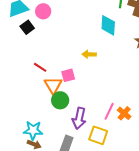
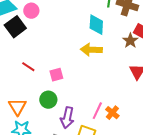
black square: (27, 27) -> (15, 27), size x1.5
yellow arrow: (89, 54) -> (91, 50), moved, size x1.5
orange triangle: (53, 85) -> (17, 107), moved

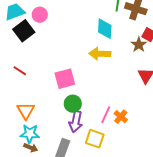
red line: (28, 67) -> (20, 71), moved
pink square: (56, 75) -> (65, 79), size x1.5
green circle: (48, 100) -> (73, 104), moved

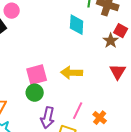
yellow arrow: (100, 54) -> (72, 73), moved
green circle: (73, 104) -> (35, 93), moved
orange cross: (121, 117) -> (100, 118), moved

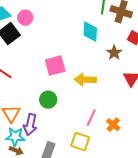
brown star: (111, 41) -> (114, 53), moved
pink square: (37, 75) -> (55, 66), moved
purple arrow: (48, 118) -> (30, 125), moved

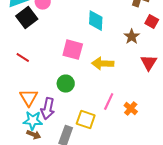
cyan diamond: (90, 32) -> (96, 21), moved
pink square: (55, 66) -> (73, 50), turned 30
yellow square: (80, 142) -> (86, 120), moved

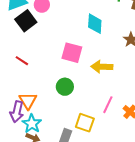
purple arrow: (48, 109) -> (17, 112), moved
cyan star: (33, 121) -> (32, 124), turned 30

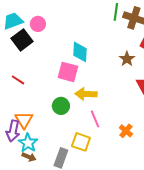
cyan diamond: (95, 24) -> (80, 52), moved
yellow arrow: (102, 67) -> (86, 94), moved
pink line: (108, 105) -> (95, 119), moved, turned -48

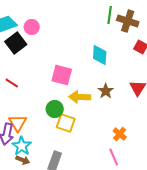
cyan diamond: (80, 52) -> (100, 55), moved
brown star: (127, 59) -> (106, 91), moved
pink line: (95, 119) -> (114, 157), moved
yellow square: (81, 142) -> (66, 123), moved

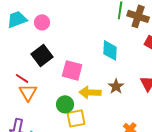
black square: (16, 43) -> (42, 55), moved
orange triangle: (18, 123) -> (28, 92), moved
yellow square: (66, 123) -> (76, 118), turned -30

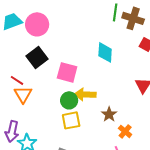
pink circle: (42, 22) -> (37, 24), size x1.5
brown star: (116, 86) -> (109, 114), moved
green circle: (65, 104) -> (69, 100), moved

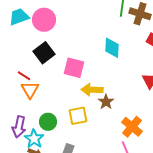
green circle: (69, 100) -> (48, 122), moved
brown star: (109, 114) -> (106, 102), moved
orange cross: (125, 131) -> (132, 127), size x1.5

